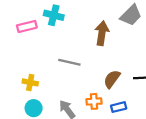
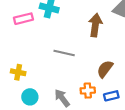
yellow cross: (30, 82) -> (18, 72), moved

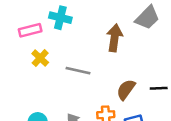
yellow cross: (18, 72) -> (40, 58), moved, turned 32

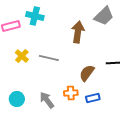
yellow cross: (40, 58) -> (22, 56), moved
black line: (159, 88) -> (113, 63), moved

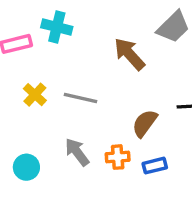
brown arrow: (78, 32) -> (129, 54), turned -50
gray arrow: (47, 100) -> (77, 152), moved

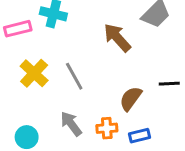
yellow cross: (35, 95) -> (34, 73), size x1.4
gray line: (80, 98) -> (74, 76), turned 48

